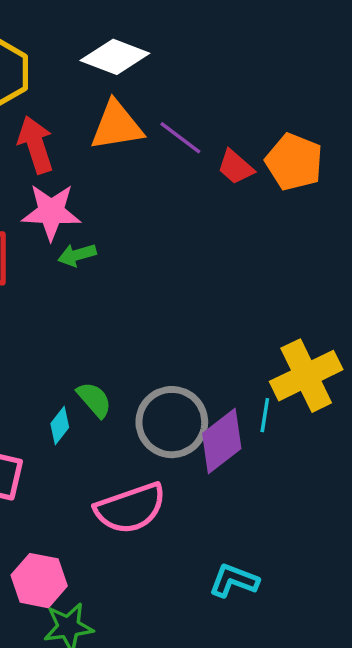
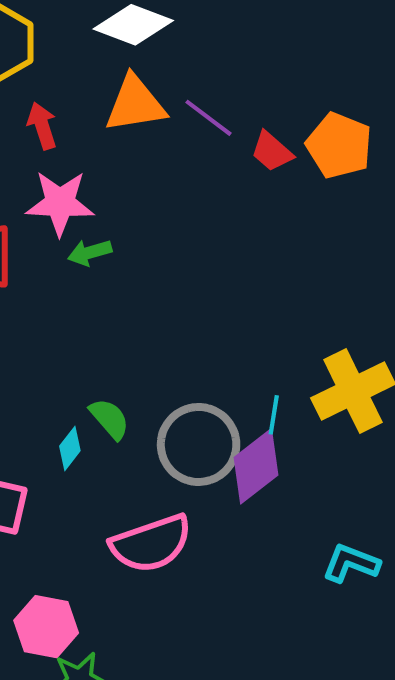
red arrow: (36, 145) -> (42, 126), size x0.7
cyan line: (265, 415) -> (274, 415), moved
cyan L-shape: (234, 581) -> (351, 563), moved

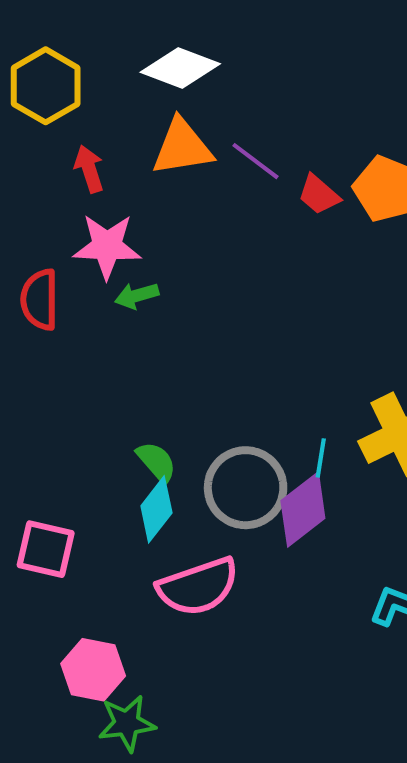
cyan diamond: (70, 448) -> (156, 509), moved, size x1.5

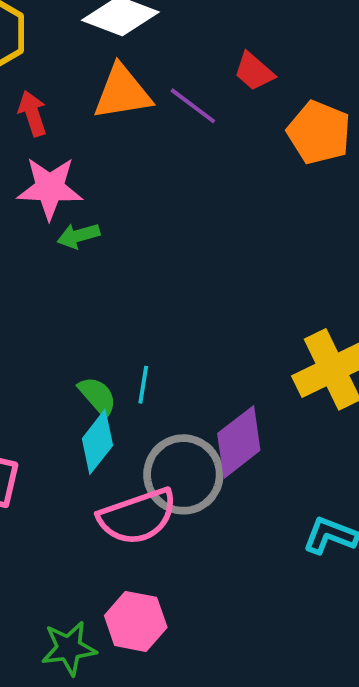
red trapezoid: (319, 195) -> (254, 71), moved
cyan line: (321, 458) -> (143, 385), moved
gray circle: (246, 488) -> (183, 474), moved
pink hexagon: (93, 670) -> (136, 621), moved

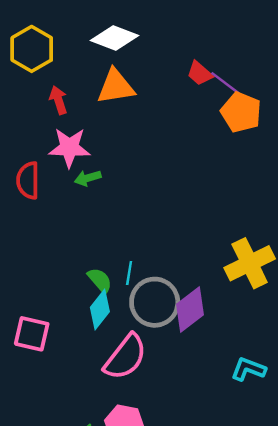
purple line: (193, 106) -> (225, 83), moved
gray circle: (183, 474) -> (155, 302), moved
pink semicircle: (138, 516) -> (125, 357), turned -33

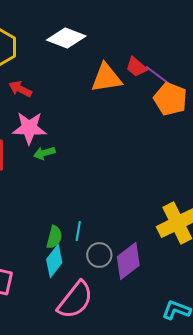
orange triangle: (116, 87) -> (106, 78), moved
red arrow: (58, 100) -> (20, 89), turned -45
green semicircle: (100, 280) -> (54, 237), turned 55
gray circle: (155, 302) -> (99, 255), size x0.6

